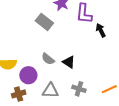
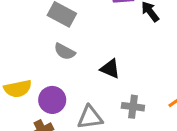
gray semicircle: (48, 59) -> (65, 51), moved

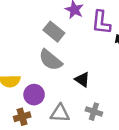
gray semicircle: (65, 51) -> (50, 60), size x1.5

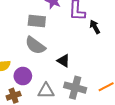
gray rectangle: (54, 32) -> (37, 21), turned -30
gray cross: (94, 112) -> (75, 88), size x1.5

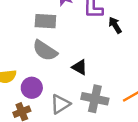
gray triangle: (46, 91) -> (60, 104), turned -30

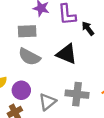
black triangle: (80, 67) -> (67, 54), moved, size x1.5

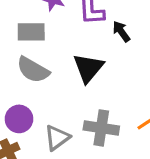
black triangle: (67, 54) -> (88, 68), turned 45

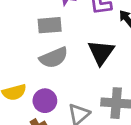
gray semicircle: (33, 70) -> (54, 58), turned -48

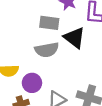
black triangle: (101, 52) -> (74, 38), moved, turned -40

